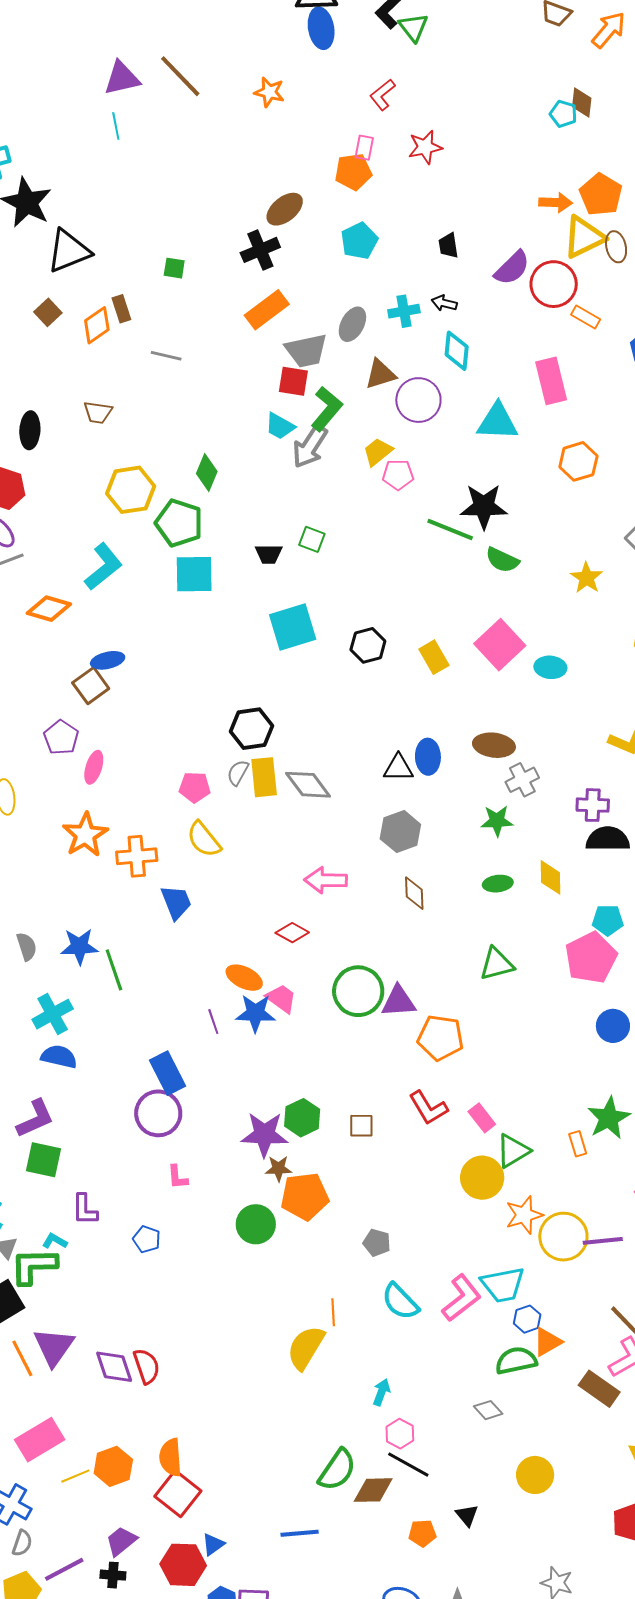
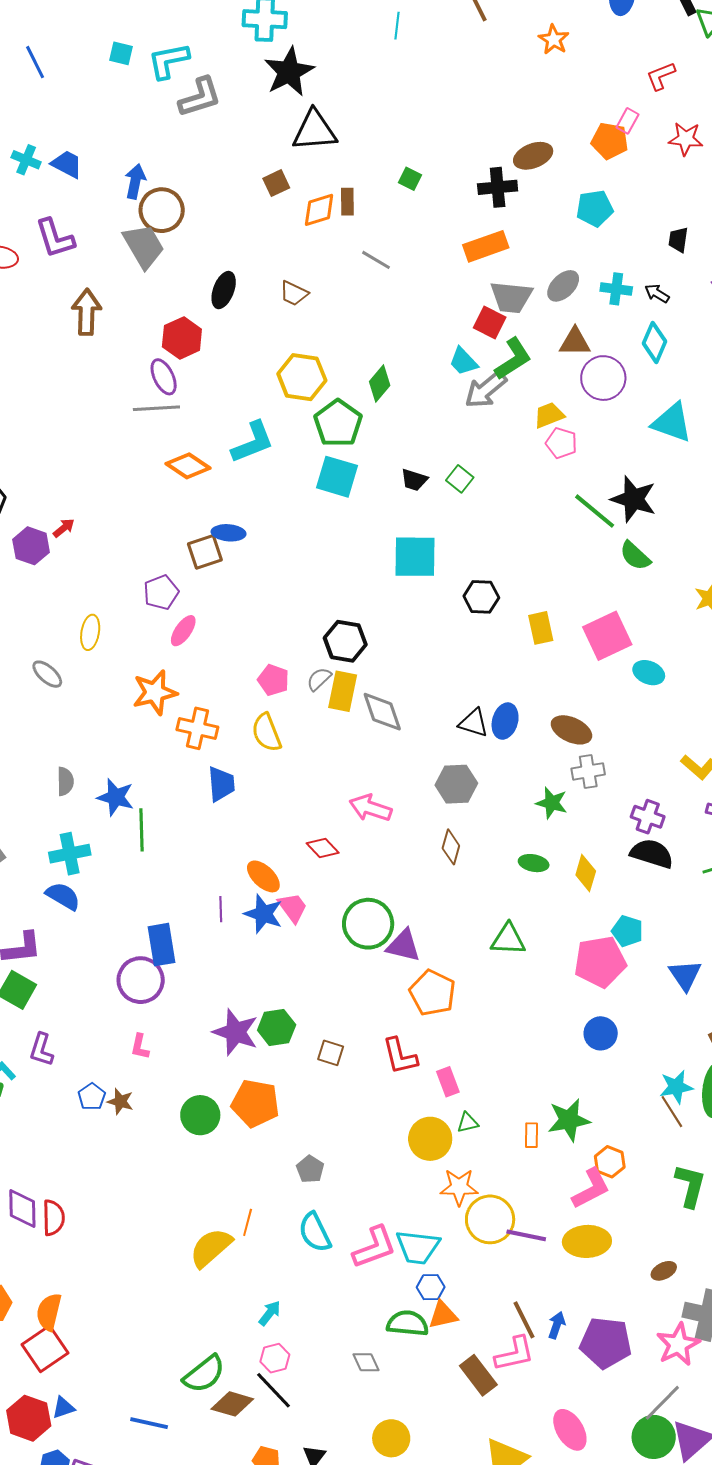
green triangle: (513, 1151) -> (468, 1123), size x0.6
brown star: (279, 1169) -> (120, 1101), moved

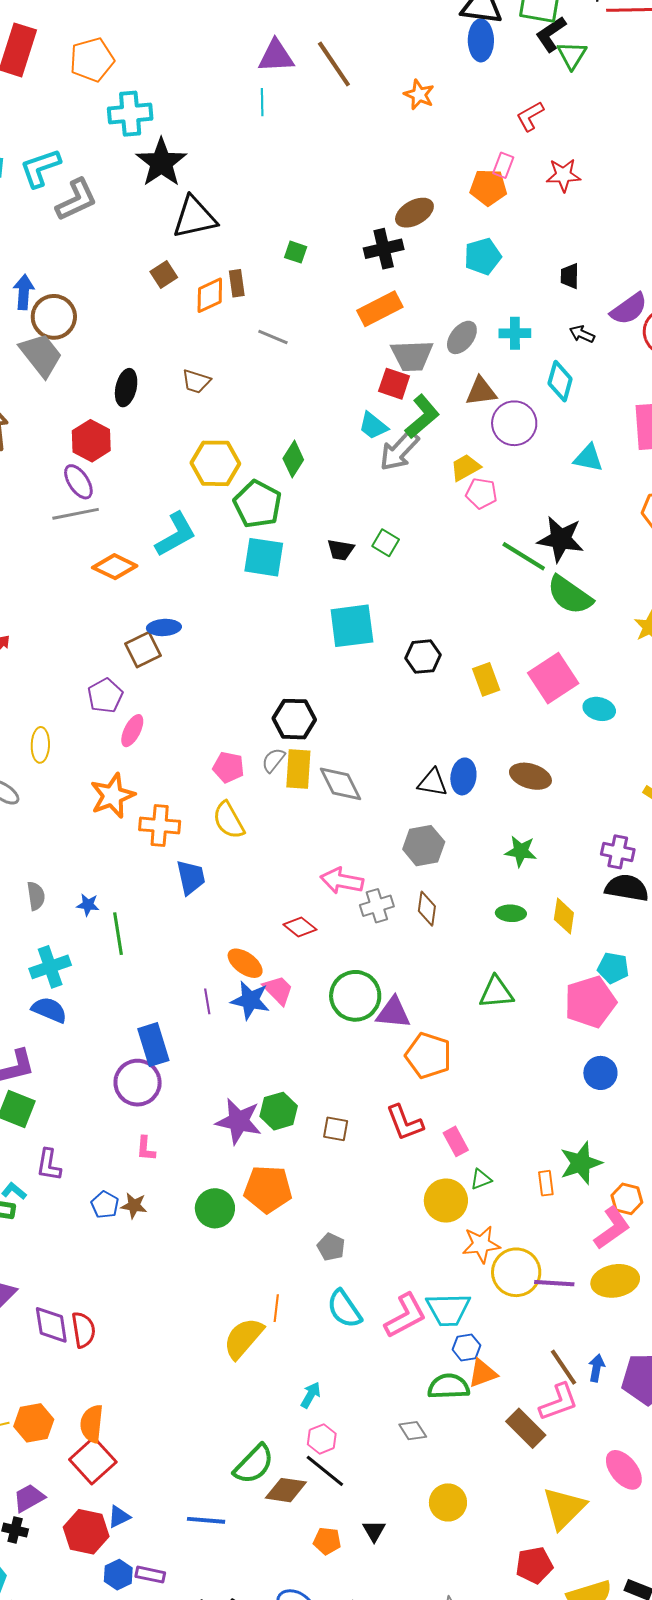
black arrow: (657, 293) -> (582, 334), moved
cyan triangle: (672, 422) -> (588, 458), size x0.7
green semicircle: (635, 556) -> (570, 595), size x1.4
gray cross: (588, 771) -> (377, 906), moved
blue star: (116, 797) -> (88, 905), size x0.6

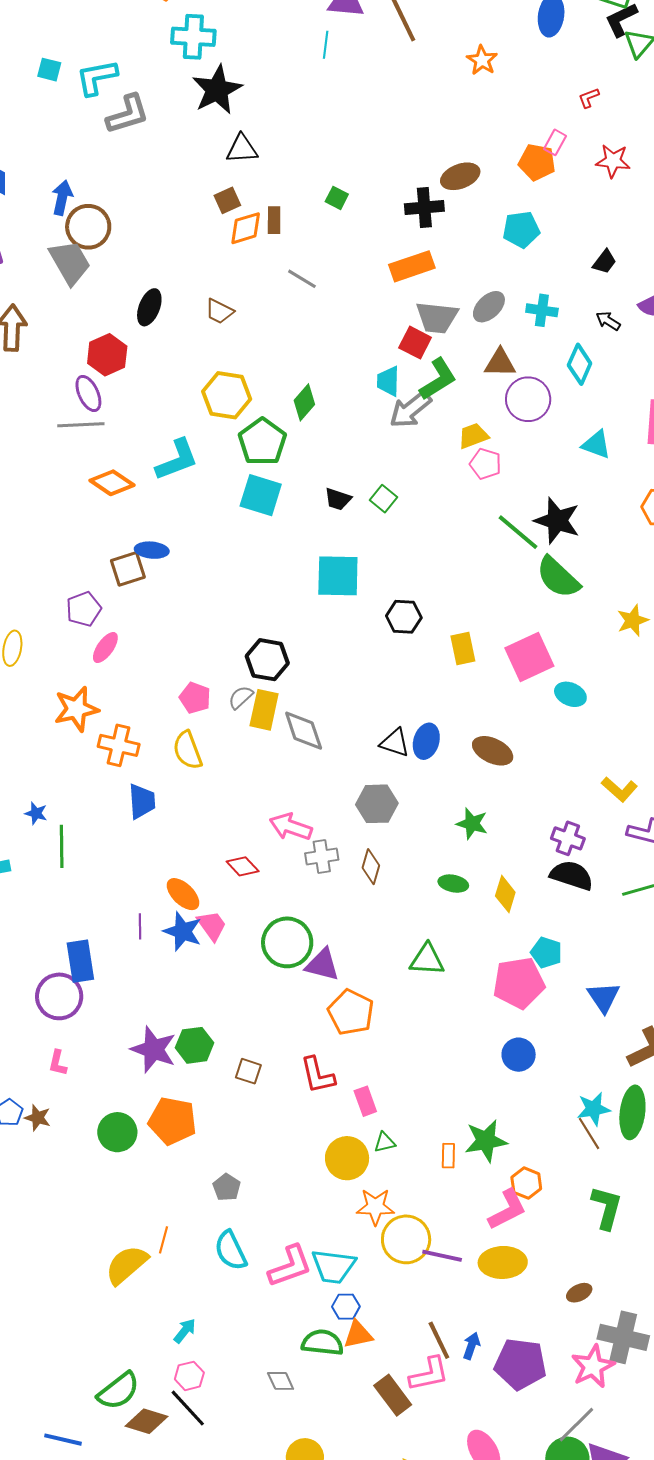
red L-shape: (530, 116) -> (589, 98), size x0.7
black triangle: (194, 217) -> (242, 149), size x0.7
brown square: (164, 274) -> (227, 200), moved
black trapezoid: (570, 276) -> (604, 262), turned -152
cyan trapezoid: (373, 426) -> (388, 381), turned 44

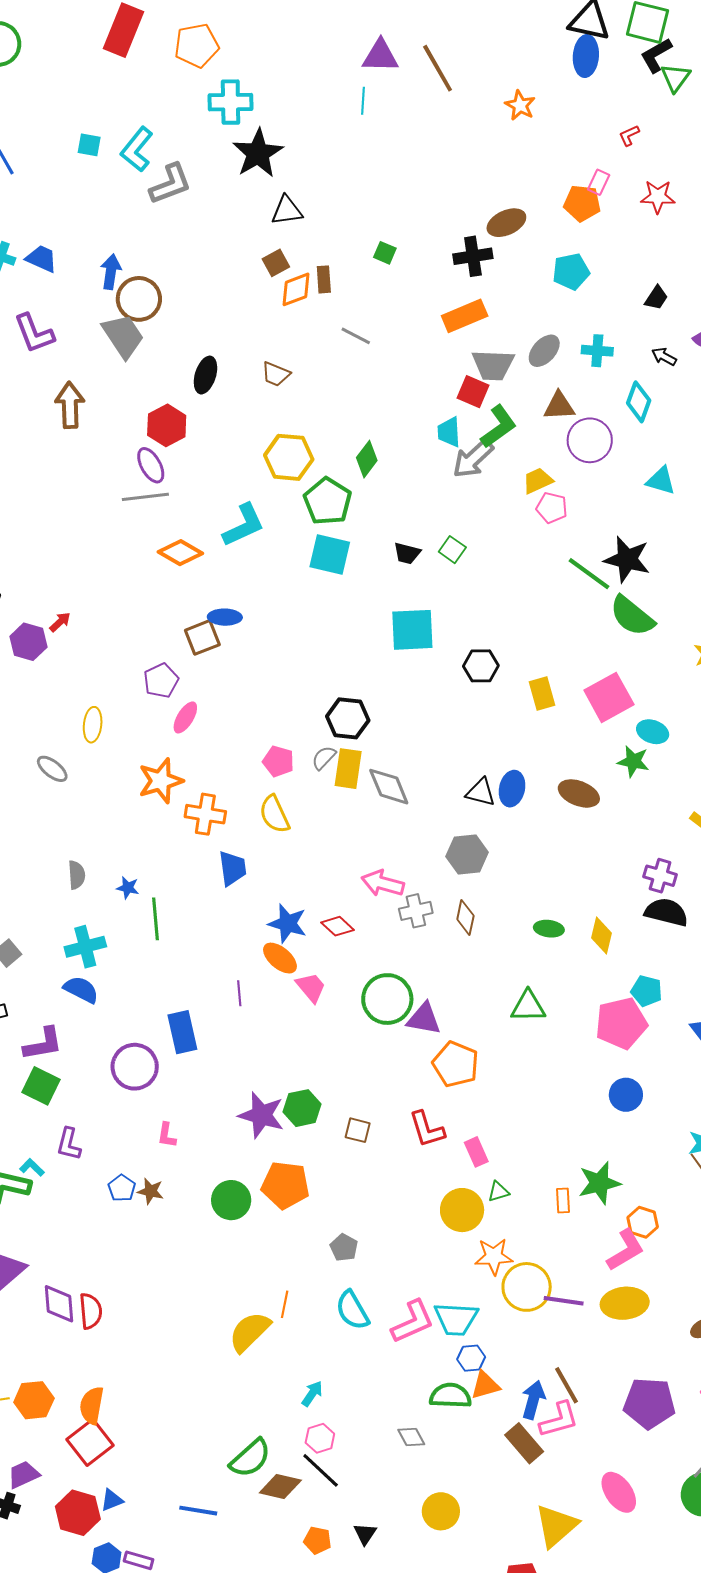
cyan L-shape: (97, 77) -> (137, 149), turned -36
green star: (472, 824) -> (633, 761), moved
blue star: (183, 931) -> (288, 923), moved
purple circle: (59, 996) -> (135, 1067), moved
blue arrow: (472, 1346) -> (533, 1400), moved, size x1.4

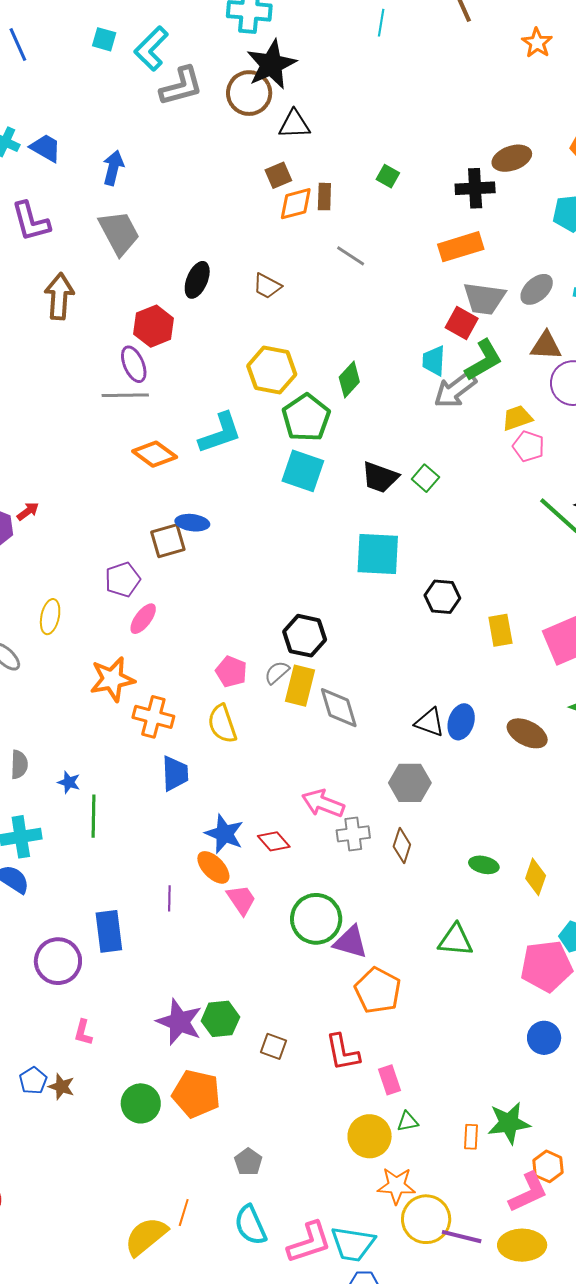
brown circle: (139, 299) -> (249, 93), moved
black trapezoid: (407, 553) -> (380, 477), size x1.4

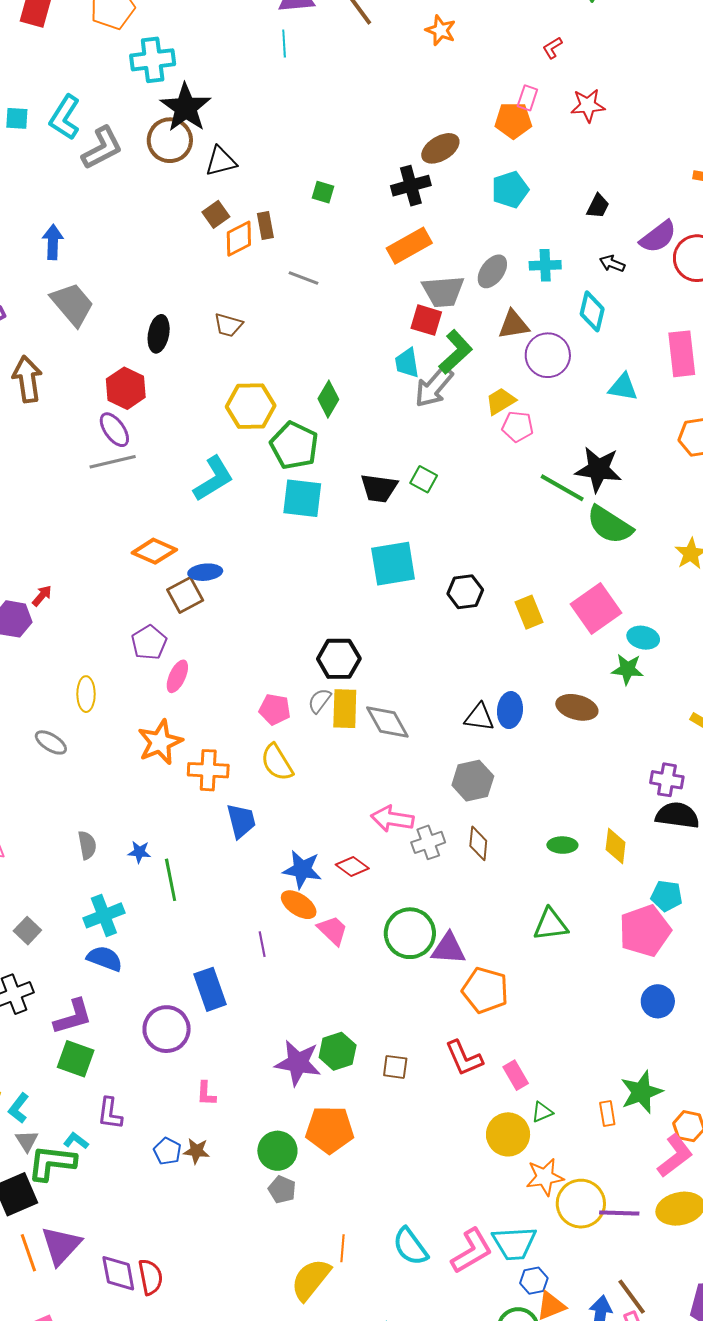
orange diamond: (155, 454) -> (154, 551), moved
gray pentagon: (248, 1162) -> (282, 1190), moved

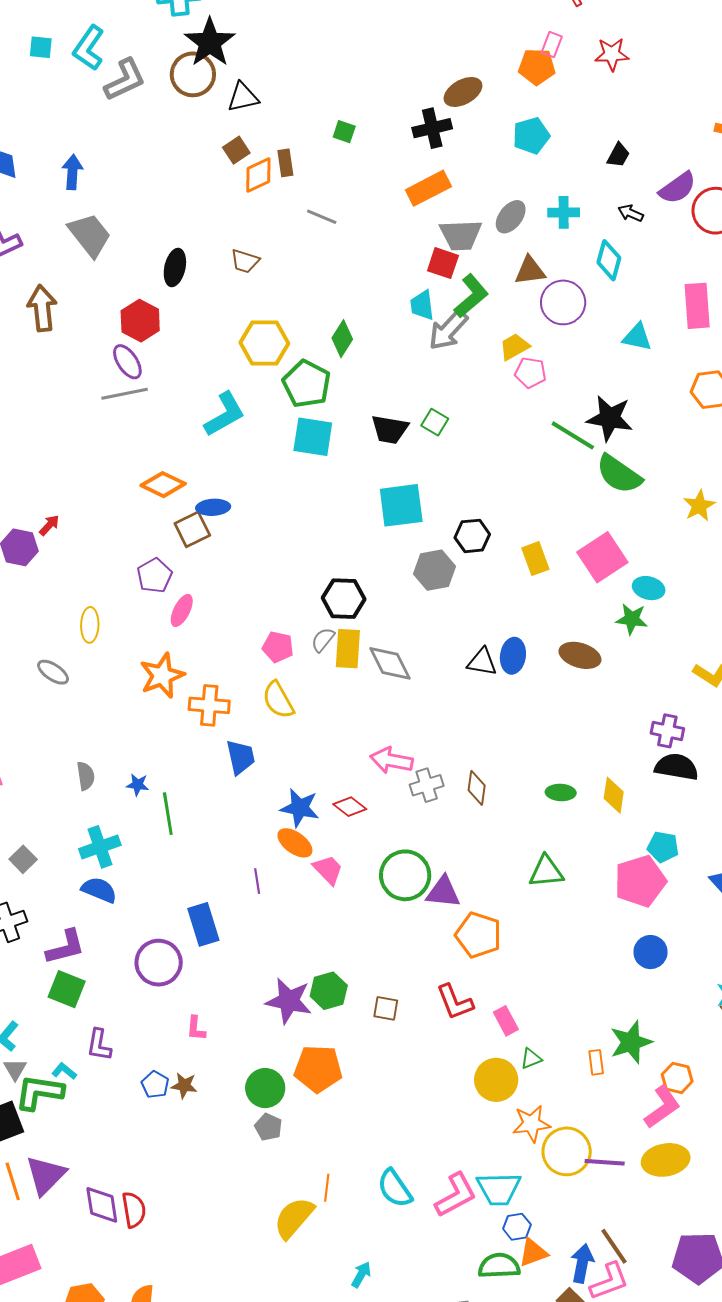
gray hexagon: (473, 781) -> (434, 570), moved

